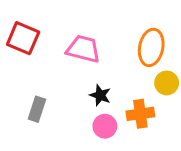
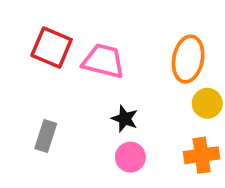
red square: (23, 38) -> (52, 48), moved
orange cross: (140, 114) -> (202, 155), moved

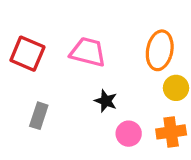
red square: (52, 48) -> (27, 54), moved
pink circle: (130, 157) -> (129, 134), moved

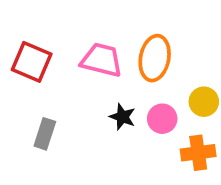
orange ellipse: (160, 50) -> (155, 58), moved
pink circle: (129, 134) -> (162, 119), moved

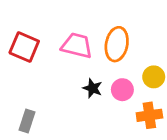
gray rectangle: (45, 134) -> (27, 121), moved

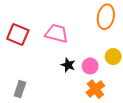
orange ellipse: (117, 44) -> (106, 17), moved
orange cross: (149, 115) -> (95, 89), moved, turned -30

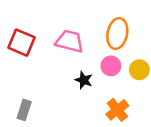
orange ellipse: (106, 17) -> (117, 34), moved
pink circle: (90, 66) -> (111, 66), moved

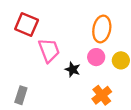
pink trapezoid: (69, 41) -> (49, 50), moved, turned 55
red square: (22, 43) -> (27, 24), moved

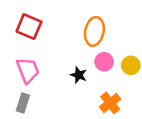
orange ellipse: (102, 29) -> (94, 31), moved
pink trapezoid: (49, 50) -> (28, 70), moved

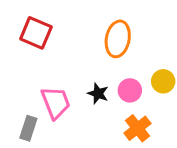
pink circle: (104, 62) -> (130, 90), moved
pink trapezoid: (28, 70) -> (56, 103), moved

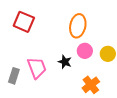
pink circle: (130, 90) -> (85, 51), moved
gray rectangle: (28, 128) -> (14, 76), moved

